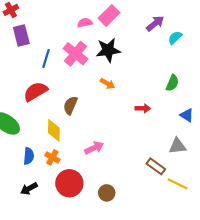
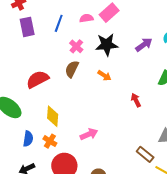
purple arrow: (155, 23) -> (144, 45), moved
pink cross: (75, 54) -> (76, 46), size x0.6
blue line: (46, 59) -> (59, 23), moved
brown semicircle: (70, 105) -> (72, 69), moved
red arrow: (143, 108) -> (136, 100), turned -120

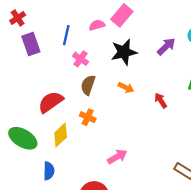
pink cross: (76, 46) -> (81, 59), moved
red arrow: (136, 100) -> (161, 100), moved
yellow diamond: (53, 116) -> (61, 135), moved, turned 50
orange cross: (50, 141) -> (88, 117), moved

